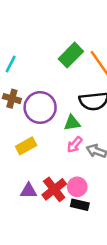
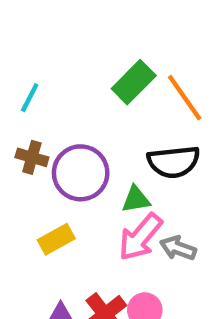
pink arrow: (75, 145) -> (140, 237), size x1.6

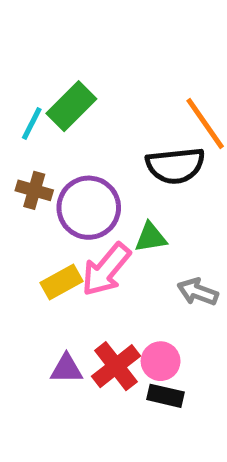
green rectangle: (134, 82) -> (71, 106), moved
black semicircle: (174, 162) -> (175, 166), moved
pink arrow: (140, 237) -> (106, 270), moved

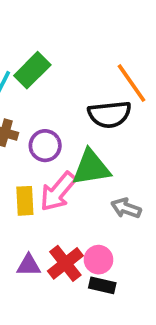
purple circle: (89, 208) -> (45, 146), size x0.7
green triangle: (151, 237) -> (91, 168), size x1.6
yellow rectangle: (62, 282) -> (25, 201), turned -64

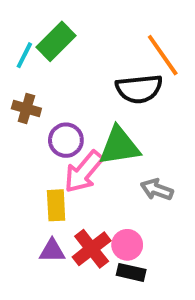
purple circle: (45, 146) -> (66, 140), moved
yellow rectangle: (25, 201) -> (56, 205), moved

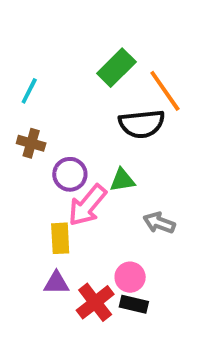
green rectangle: (56, 41) -> (116, 68), moved
green triangle: (119, 146) -> (122, 180), size x0.6
red cross: (92, 249) -> (95, 302), moved

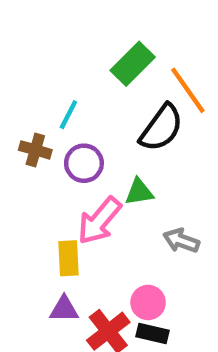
cyan line: (29, 91) -> (68, 115), moved
black semicircle: (142, 124) -> (161, 128), turned -48
purple circle: (70, 174) -> (84, 163), moved

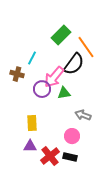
purple circle: (84, 163) -> (42, 89), moved
pink arrow: (99, 221) -> (54, 77), moved
pink circle: (148, 302) -> (72, 136), moved

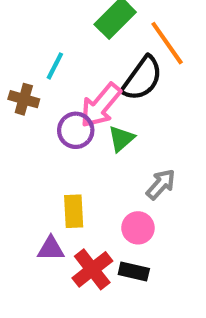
green triangle: (64, 93) -> (121, 139), turned -32
gray arrow: (83, 115) -> (161, 184), turned 112
yellow rectangle: (32, 123) -> (74, 211), moved

